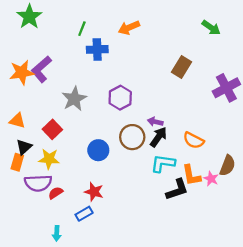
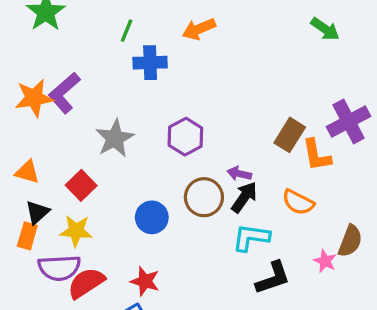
brown rectangle: (181, 67) -> (290, 135), moved
orange L-shape: (191, 175) -> (317, 155), moved
red semicircle: (56, 193) -> (86, 283), size x1.6

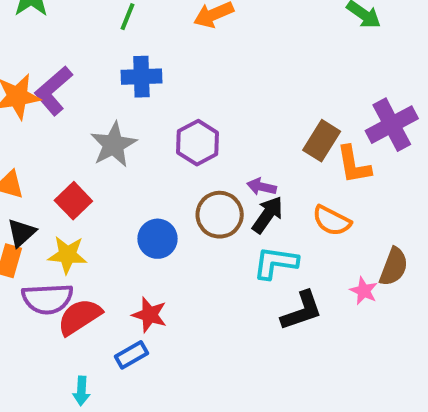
blue cross: (150, 63) -> (141, 77), moved

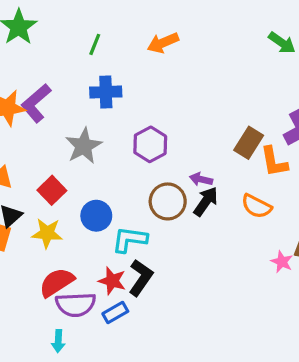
blue circle: (158, 239) -> (96, 216), moved
cyan L-shape: (276, 263) -> (130, 240), moved
purple semicircle: (47, 299) -> (76, 305), moved
black L-shape: (302, 311) -> (141, 278), moved, turned -36
blue rectangle: (131, 355) -> (115, 312), moved

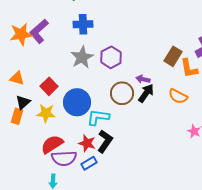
gray star: (84, 146) -> (82, 57), moved
blue circle: (96, 216) -> (77, 102), size x1.4

